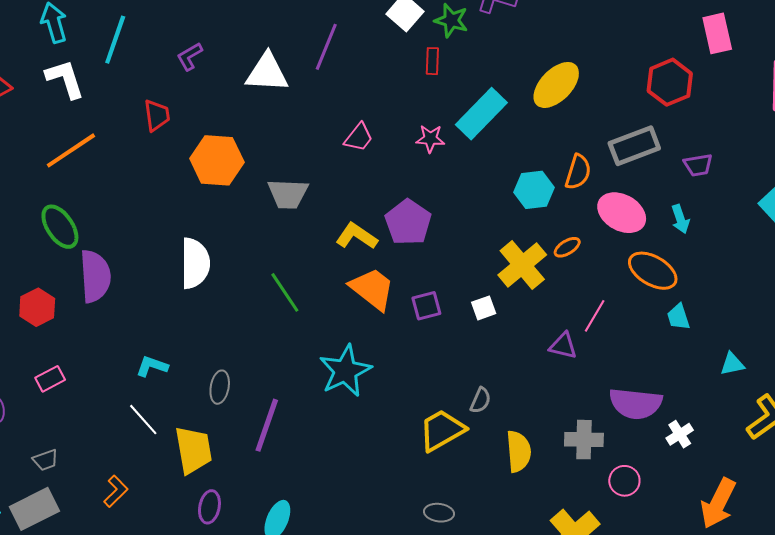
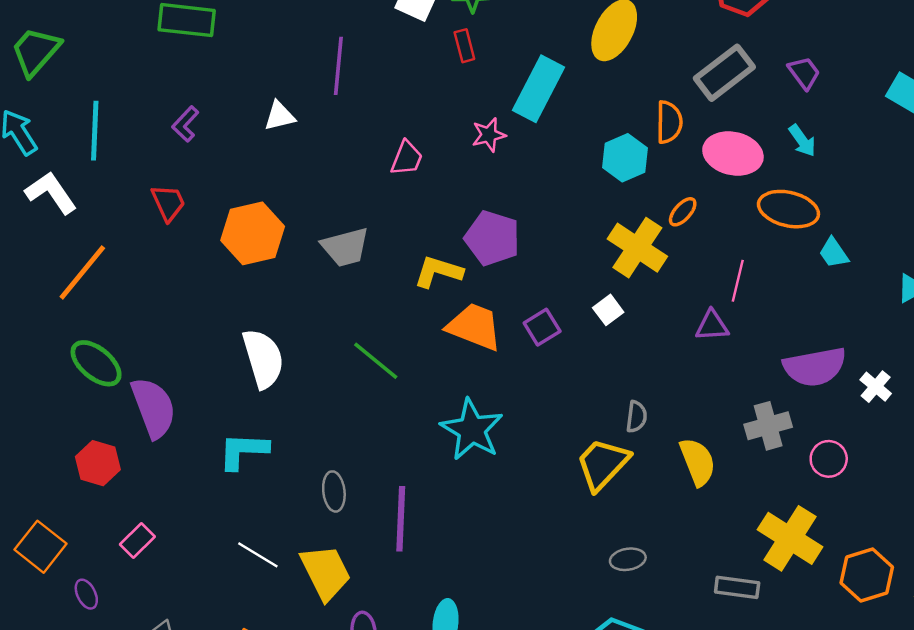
white triangle: (267, 73) -> (280, 116), size x0.6
purple trapezoid: (698, 165) -> (804, 73), turned -100
cyan L-shape: (152, 366) -> (243, 451), moved, size x1.4

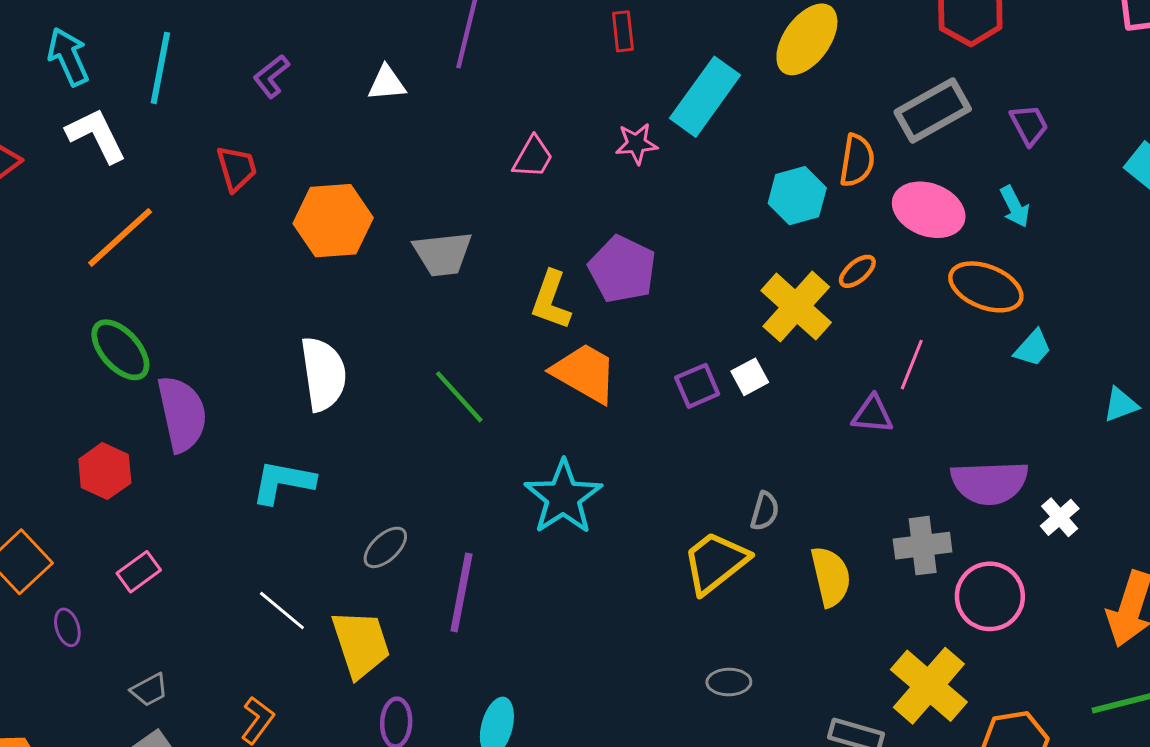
cyan trapezoid: (834, 253) -> (1033, 348), turned -112
yellow L-shape: (438, 272) -> (551, 300), turned -96
purple square: (542, 327) -> (697, 386), moved
pink circle: (829, 459) -> (990, 596), size x1.5
gray ellipse: (334, 491) -> (385, 547), turned 45

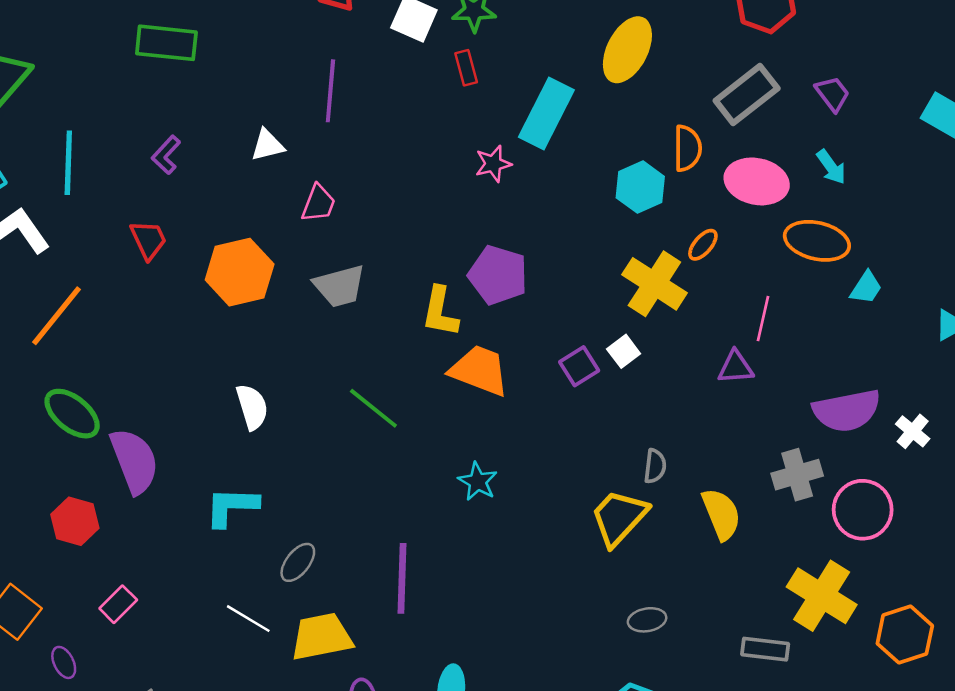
pink trapezoid: (533, 157) -> (318, 203), moved
white semicircle: (323, 374) -> (252, 407), size x0.7
cyan star: (563, 497) -> (478, 481), size x0.6
gray ellipse: (385, 547) -> (298, 562), moved
yellow trapezoid: (361, 644) -> (321, 637), turned -74

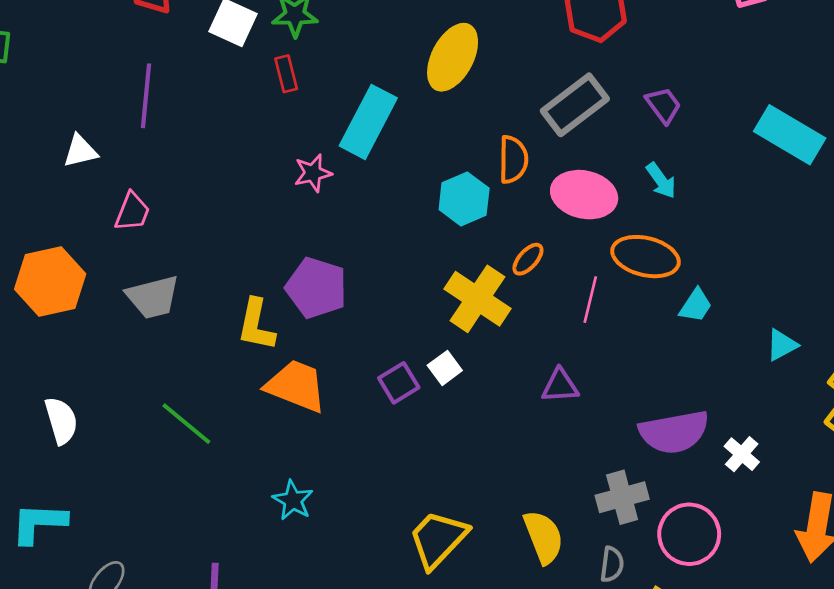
pink line: (763, 319) -> (590, 300), moved
gray semicircle: (655, 466) -> (612, 564), moved

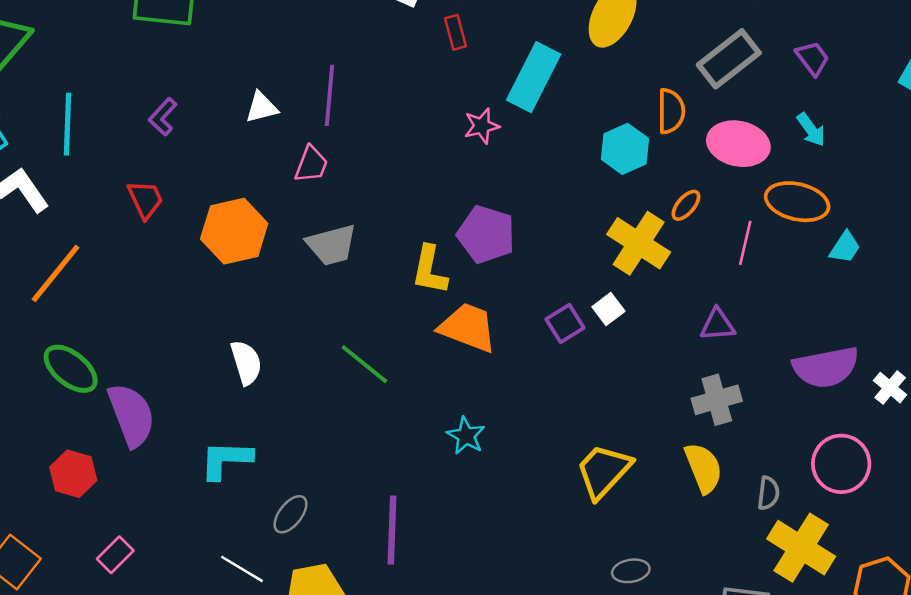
purple line: (146, 96) -> (330, 95), moved
gray cross: (622, 497) -> (717, 400), moved

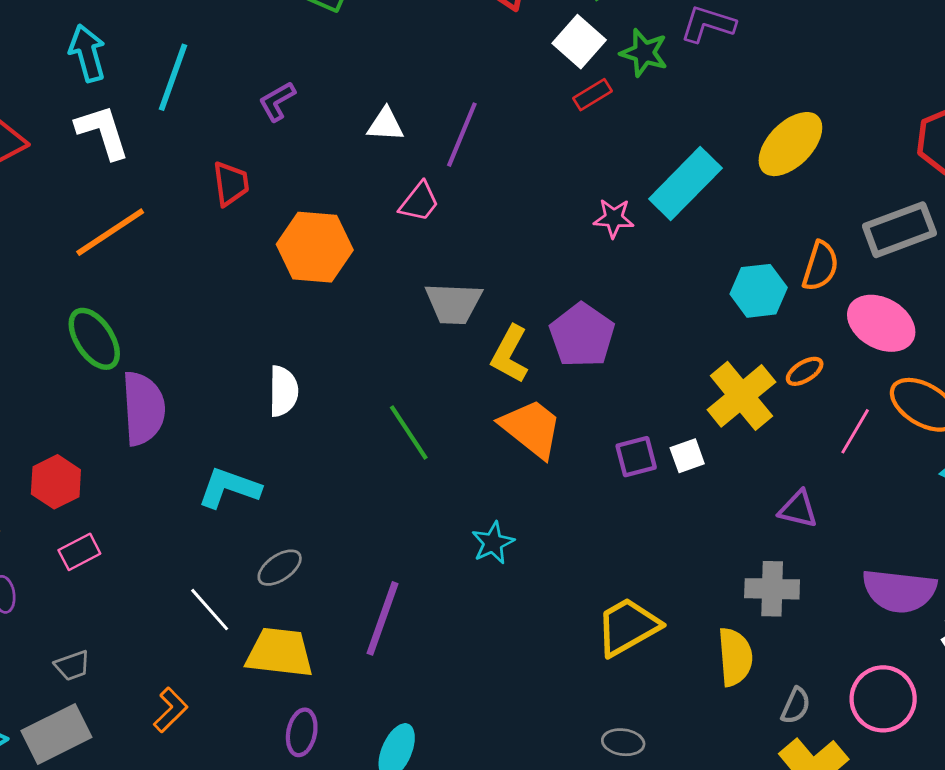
red rectangle: (455, 32) -> (592, 95), moved, turned 56
gray trapezoid: (332, 245) -> (454, 303), moved
red hexagon: (73, 474) -> (56, 482), moved

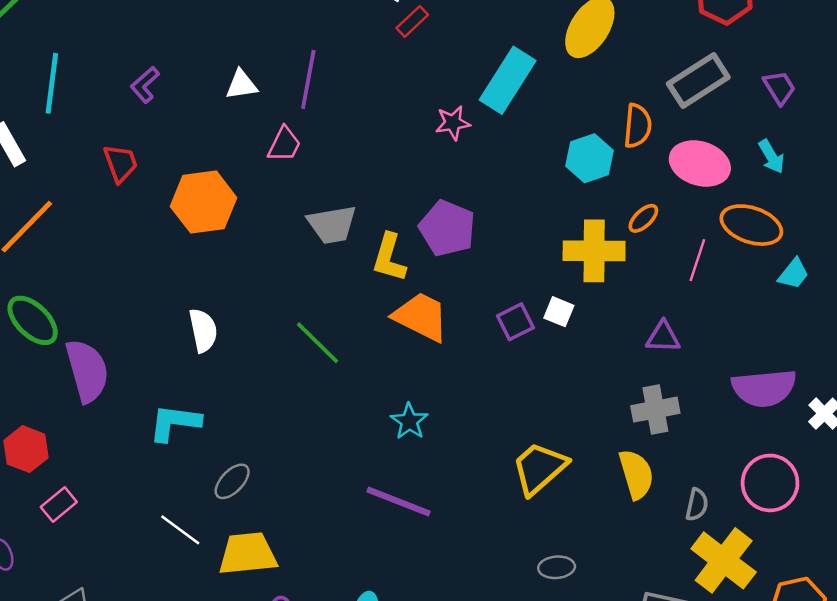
yellow cross: (741, 396) -> (594, 251), turned -38
white square: (687, 456) -> (559, 312), turned -36
purple line: (382, 618) -> (398, 501), moved, turned -76

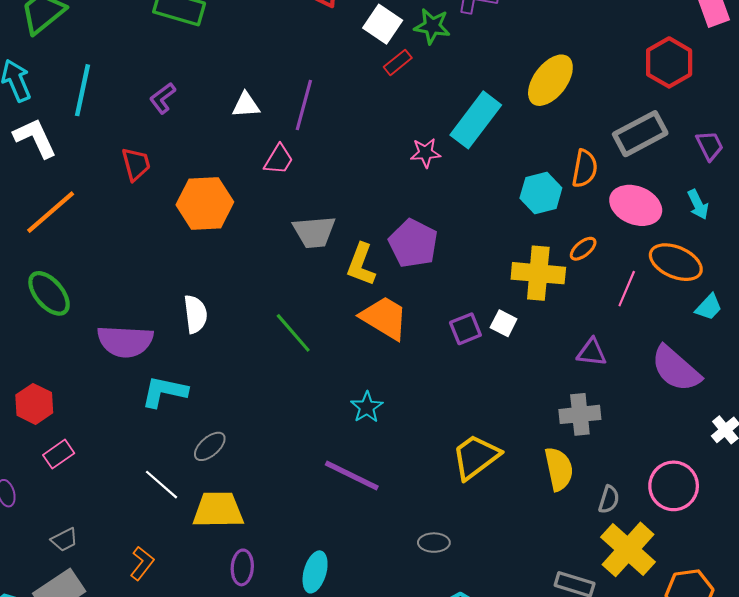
purple semicircle: (87, 371) -> (125, 341), moved, turned 104
purple semicircle: (764, 388) -> (676, 369), moved, turned 42
gray ellipse: (557, 567) -> (434, 543), moved

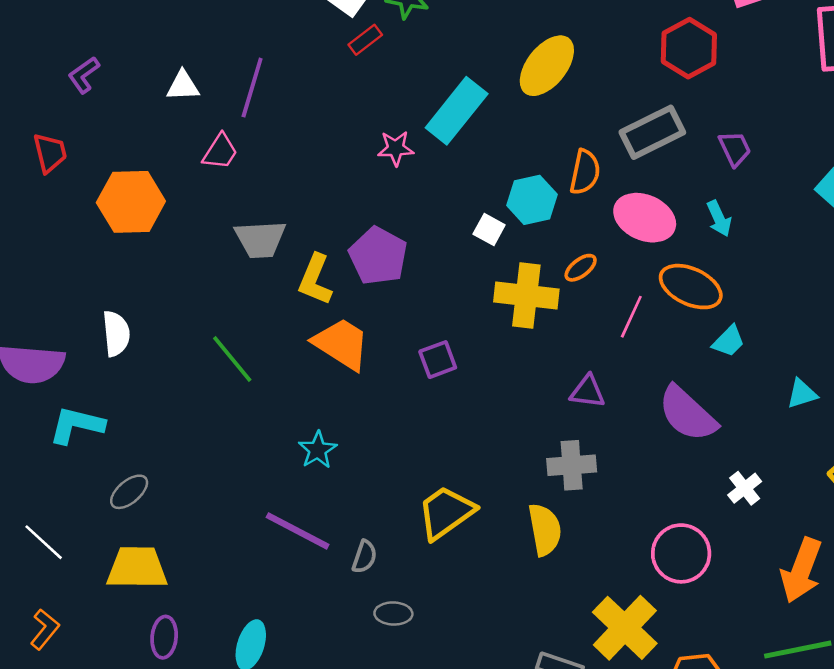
white square: (504, 323) -> (489, 229), moved
white line: (162, 485) -> (44, 542), moved
gray semicircle: (609, 499) -> (364, 557), moved

